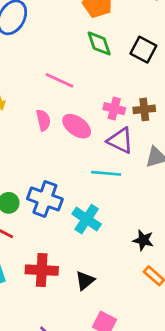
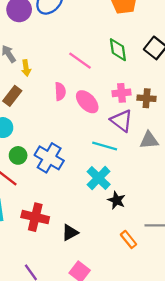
green diamond: (99, 43) -> (118, 50), moved
pink cross: (114, 109) -> (122, 93), turned -30
cyan cross: (87, 219) -> (99, 178), moved
black star: (143, 240) -> (117, 200), moved

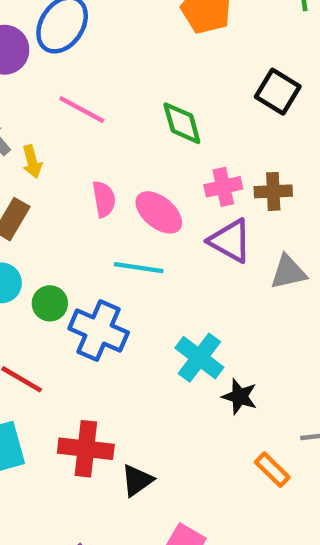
green diamond: (118, 50) -> (182, 123), moved
pink line: (80, 61) -> (82, 110), moved
cyan line: (105, 146) -> (139, 268), moved
green circle: (18, 155) -> (50, 303), moved
black triangle: (70, 233) -> (137, 480), moved

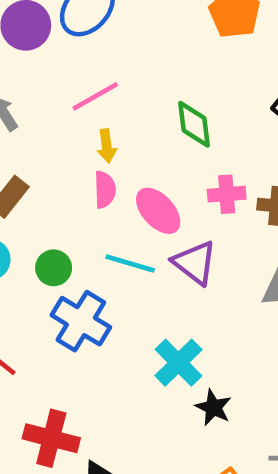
pink line: (82, 110) -> (95, 96), turned -66
yellow arrow: (32, 162) -> (107, 146), moved
purple triangle: (230, 241) -> (195, 263), moved
green circle: (50, 303) -> (54, 268), moved

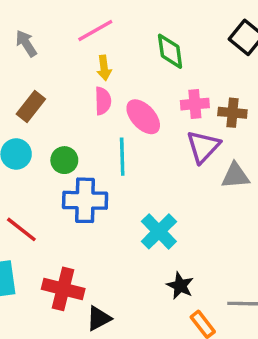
purple triangle: (195, 263) -> (203, 147), moved, turned 36
cyan line: (130, 264) -> (122, 157), turned 72
blue cross: (81, 321) -> (85, 200), turned -30
black star: (213, 407) -> (180, 286), moved

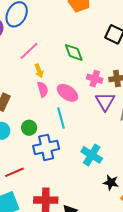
pink cross: (195, 104) -> (95, 79), turned 35
red line: (21, 229) -> (14, 172), turned -48

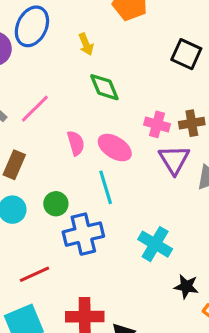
pink line: (29, 51) -> (35, 109), moved
green diamond: (74, 52) -> (104, 87), moved
yellow arrow: (39, 71) -> (86, 44), moved

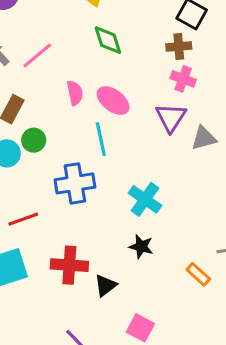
brown cross: (192, 123) -> (179, 46), moved
pink cross: (157, 124) -> (183, 79), moved
green circle: (56, 204) -> (34, 140), moved
black star: (186, 287) -> (141, 247), moved

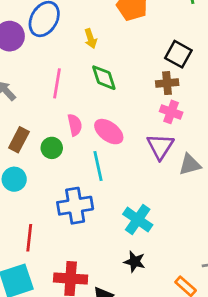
pink line: (37, 55) -> (57, 83), moved, turned -40
green circle: (34, 140) -> (52, 148), moved
red line: (23, 219) -> (29, 238), turned -64

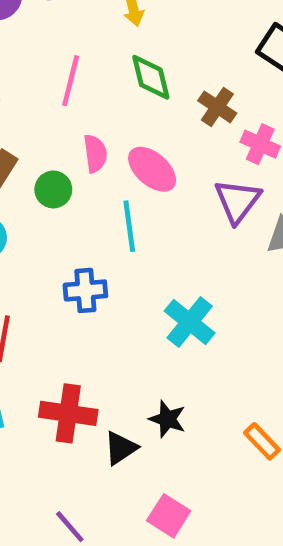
brown cross: (167, 83) -> (217, 107), moved, turned 35
blue cross: (75, 206) -> (85, 290), size x0.7
black star: (135, 262) -> (167, 419), moved

